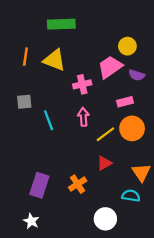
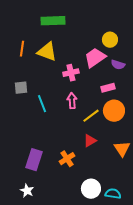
cyan semicircle: (131, 196) -> (113, 194), moved

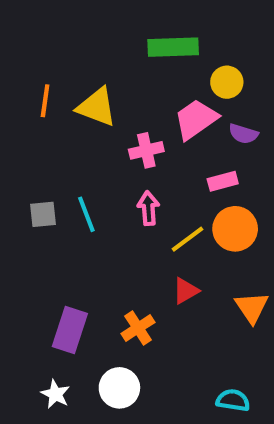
green rectangle: (53, 21) -> (173, 47), moved
gray square: (21, 88) -> (43, 214), moved
white circle: (91, 189) -> (119, 388), moved

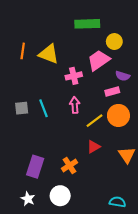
purple semicircle: (243, 134) -> (123, 76), moved

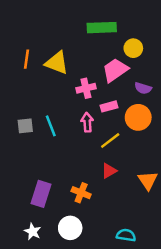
pink rectangle: (112, 92) -> (109, 106), moved
orange circle: (118, 115) -> (138, 117), moved
orange cross: (70, 165) -> (81, 193), turned -35
cyan semicircle: (117, 202) -> (126, 235), moved

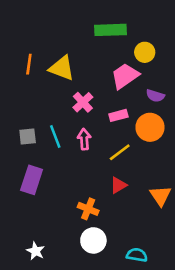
pink cross: (86, 88) -> (83, 102), moved, turned -30
pink arrow: (87, 122) -> (84, 139), moved
purple rectangle: (41, 194) -> (32, 180), moved
white circle: (70, 228) -> (93, 240), moved

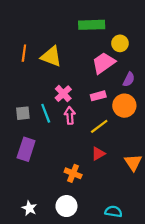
purple semicircle: (155, 96) -> (129, 79), turned -80
pink cross: (83, 102) -> (63, 94), moved
white circle: (93, 240) -> (66, 206), moved

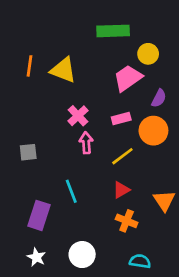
gray square: (23, 113) -> (28, 152), moved
cyan line: (46, 113) -> (71, 191), moved
purple rectangle: (26, 149) -> (39, 215), moved
orange cross: (73, 173) -> (127, 221), moved

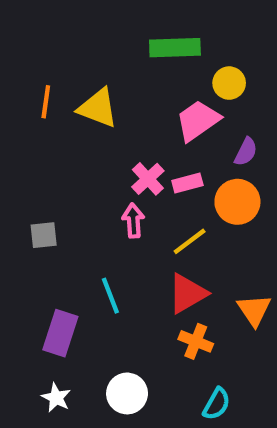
pink cross: (78, 116) -> (148, 179), moved
red triangle: (121, 190) -> (187, 293), size x1.5
cyan semicircle: (140, 261) -> (217, 404), turned 110

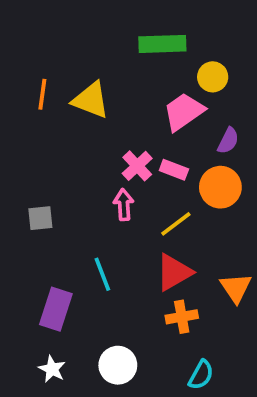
pink rectangle: (187, 183) -> (174, 170), turned 36
orange cross: (196, 341) -> (182, 317), turned -32

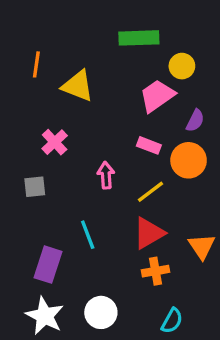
orange line: (42, 94) -> (36, 64), moved
pink cross: (137, 166) -> (55, 142), moved
white star: (52, 369) -> (45, 316), size x1.6

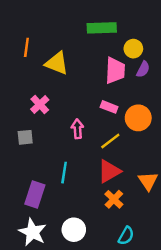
pink trapezoid: (157, 96) -> (115, 70), turned 128
purple semicircle: (195, 121) -> (143, 69), moved
cyan line: (88, 235) -> (64, 173), turned 30
orange cross: (155, 271) -> (114, 199), turned -36

